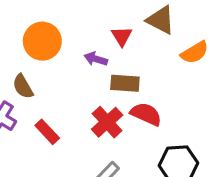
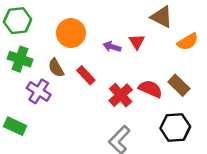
red triangle: (122, 36) -> (137, 42), moved
brown rectangle: (125, 83) -> (179, 85), moved, turned 40
red rectangle: (47, 132) -> (86, 75), moved

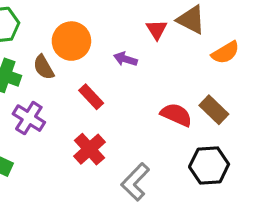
red triangle: (137, 42) -> (157, 30), moved
brown semicircle: (56, 68) -> (44, 67), moved
red cross: (121, 95) -> (89, 149), moved

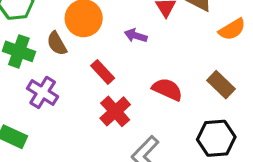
red semicircle: (176, 115) -> (167, 89), moved
red cross: (89, 149) -> (115, 111), moved

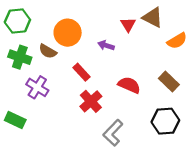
brown semicircle: (57, 44) -> (48, 51), turned -30

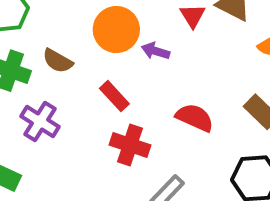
orange circle: (68, 33) -> (116, 30), moved
red cross: (91, 101) -> (130, 145), turned -30

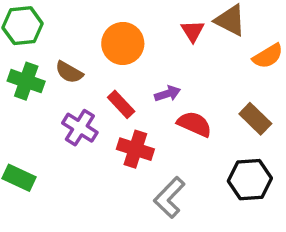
purple arrow: (155, 51) -> (168, 94), moved, turned 145
purple cross: (40, 122) -> (80, 128), moved

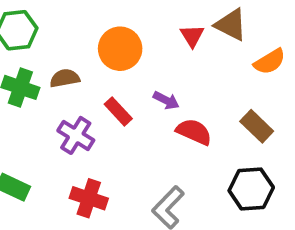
brown semicircle: (69, 72) -> (65, 78), turned 140
purple arrow: (168, 94) -> (166, 100), turned 45
red cross: (135, 149) -> (89, 198), moved

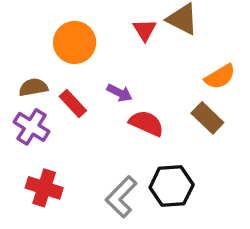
orange semicircle: (270, 62) -> (220, 77), moved
brown semicircle: (65, 78) -> (33, 87), moved
black hexagon: (251, 189) -> (172, 186), moved

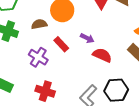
brown semicircle: (33, 87) -> (39, 24), moved

